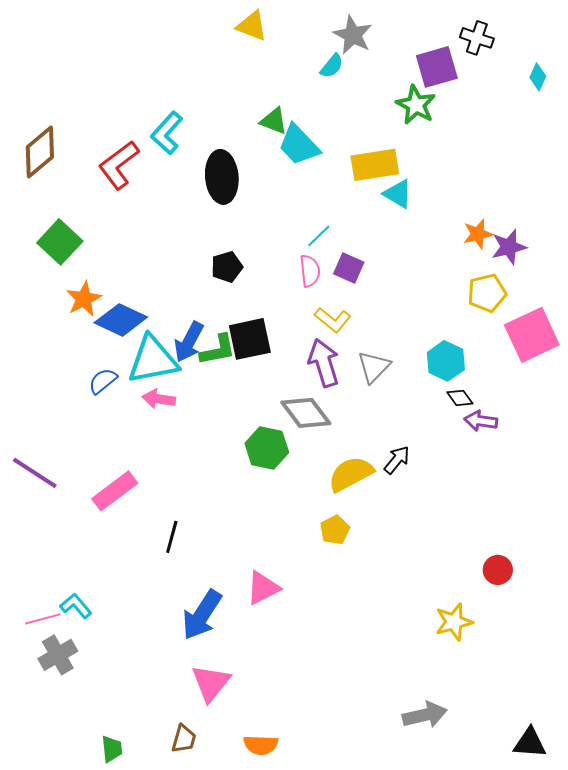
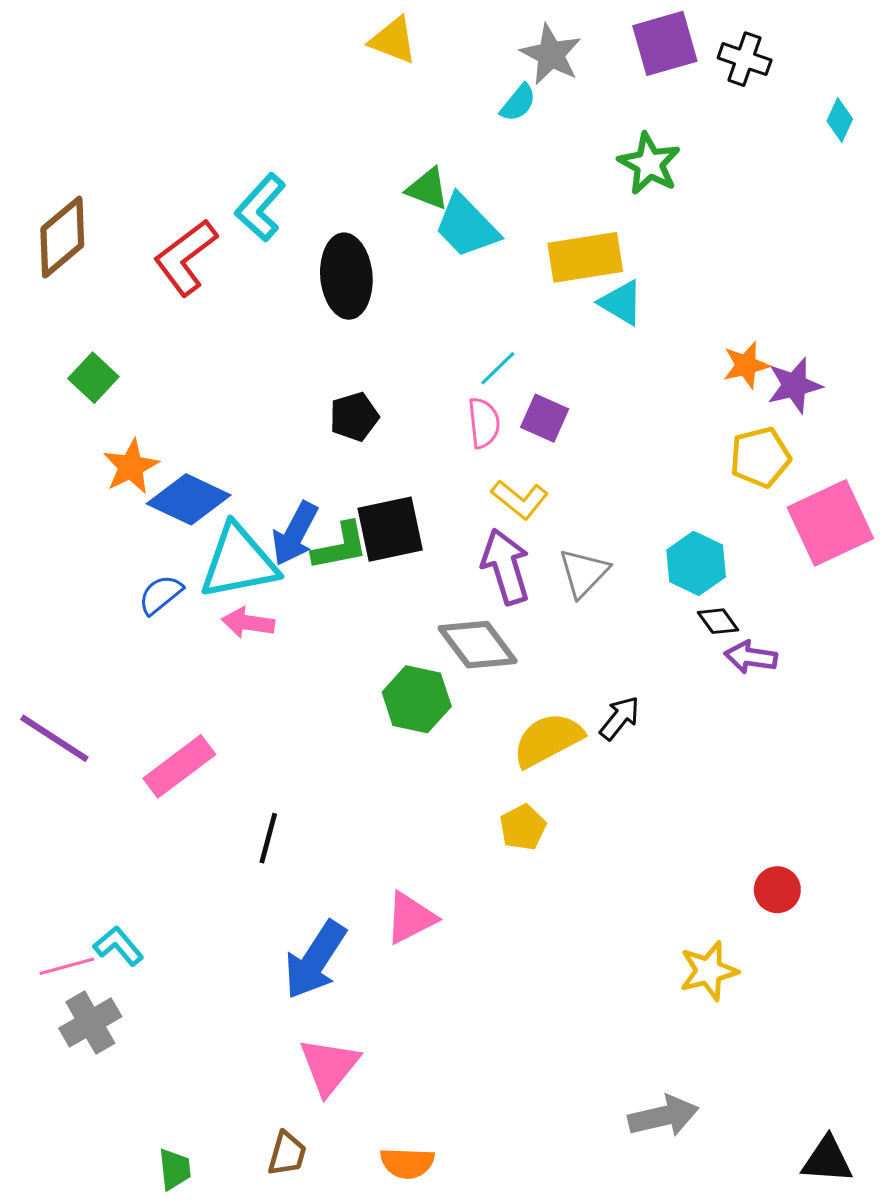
purple square: (437, 67) -> (665, 43), moved
green square: (60, 242) -> (93, 378), size x0.7

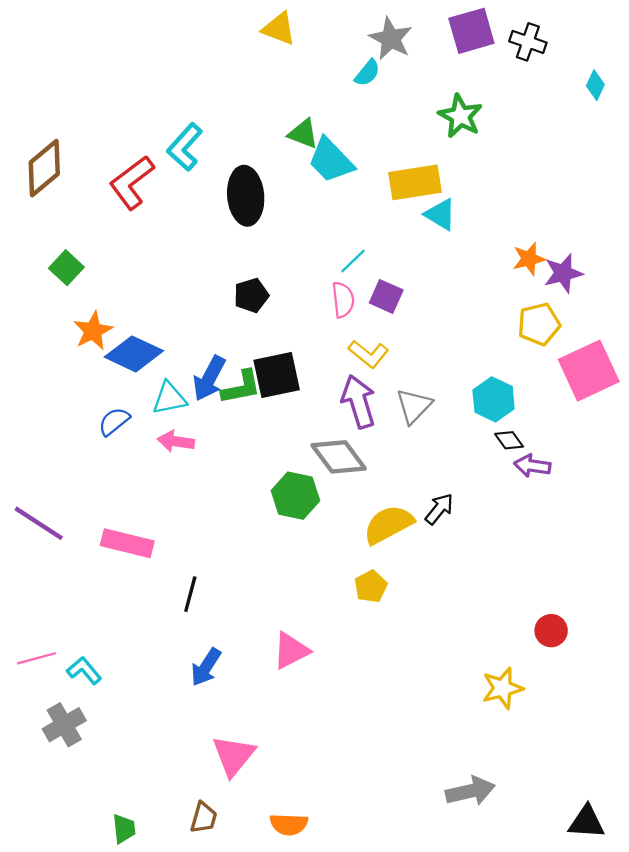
cyan triangle: (239, 562) -> (169, 398), size x0.6
pink rectangle: (179, 766) -> (127, 543), turned 51
blue arrow: (315, 960) -> (206, 667), moved, size x0.7
pink line: (67, 966) -> (37, 658), moved

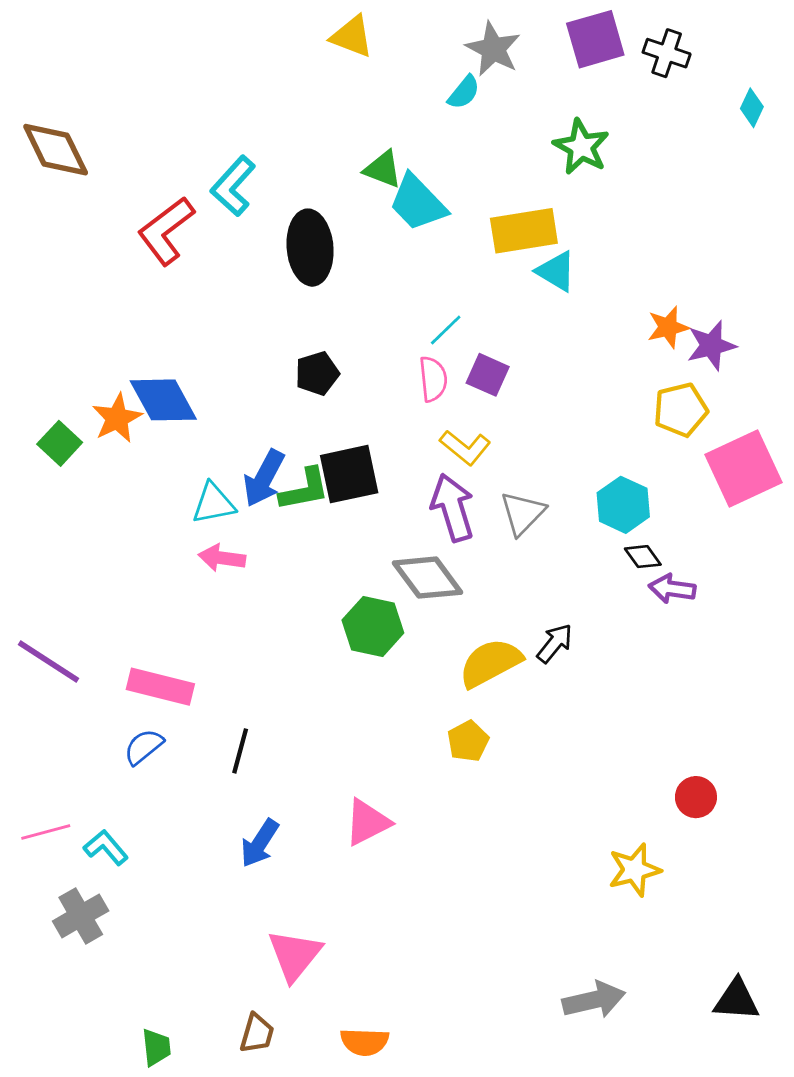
brown diamond: (44, 168) -> (56, 150), moved, turned -76
green square: (66, 268) -> (60, 443), moved
blue diamond: (134, 354) -> (163, 400), moved, turned 36
blue semicircle: (114, 421) -> (144, 747), moved
black triangle: (587, 822) -> (737, 1000), moved

